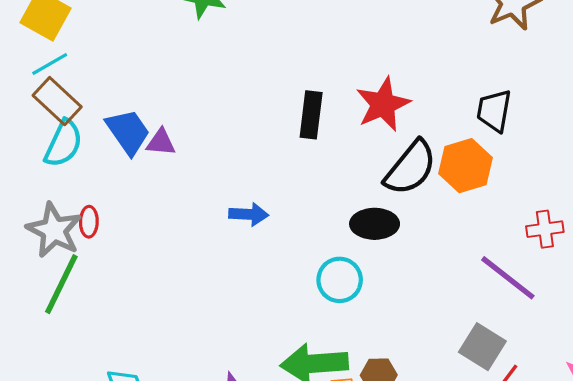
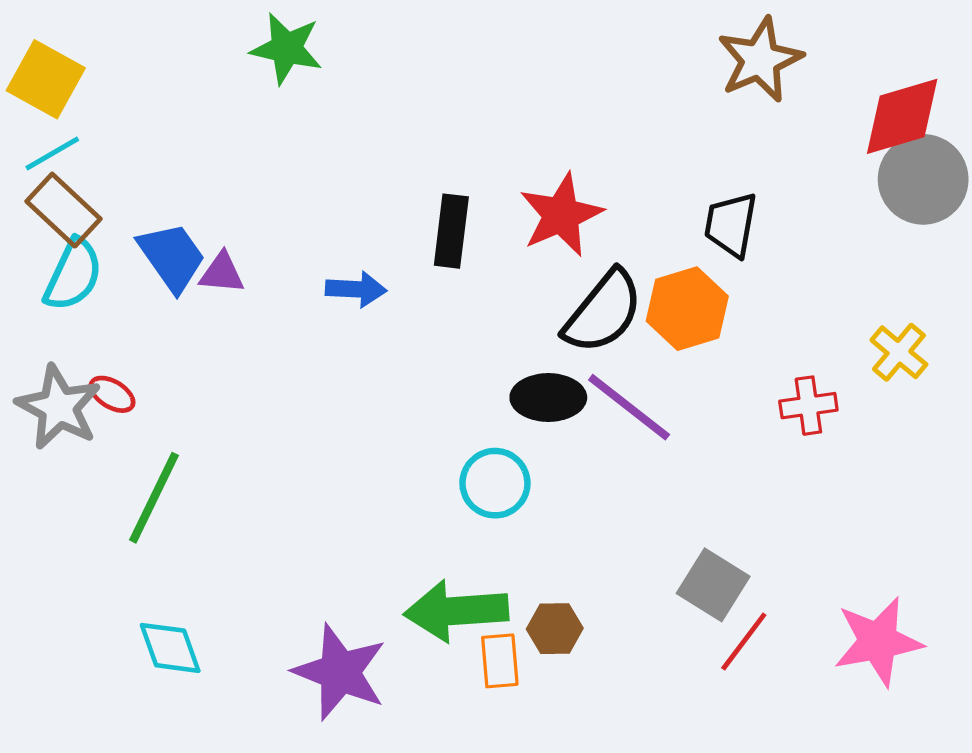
blue arrow: (249, 214) -> (356, 289), moved
red ellipse: (89, 222) -> (112, 394), turned -60
purple line: (508, 278) -> (629, 407), moved
green line: (61, 284) -> (154, 498), moved

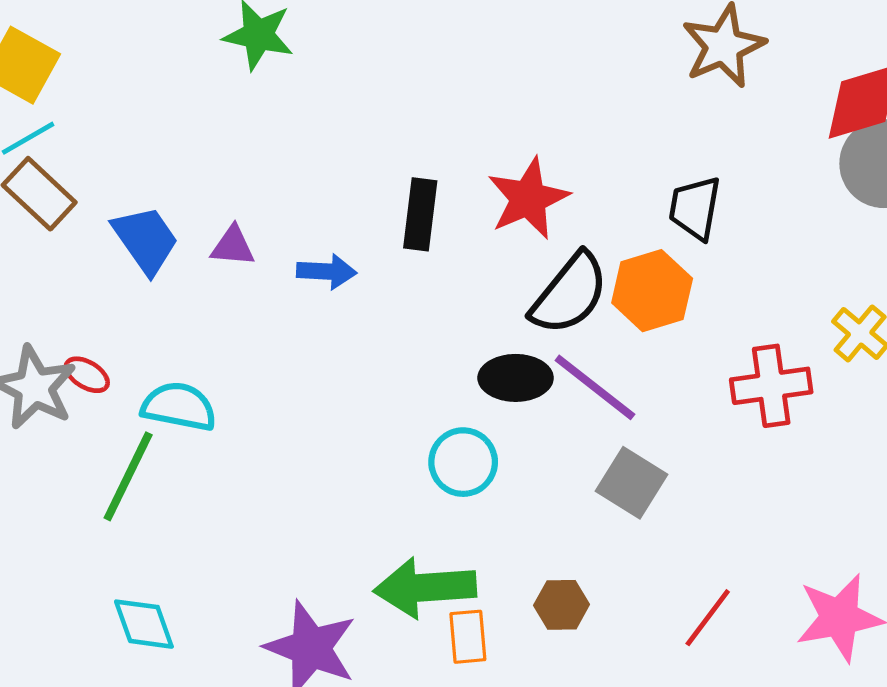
purple triangle: (222, 273) -> (233, 246), moved
cyan semicircle: (73, 275) -> (179, 406), moved, turned -104
red cross: (808, 406) -> (771, 386), size x1.4
gray square: (713, 585) -> (631, 483), moved
brown hexagon: (555, 629) -> (562, 605), moved

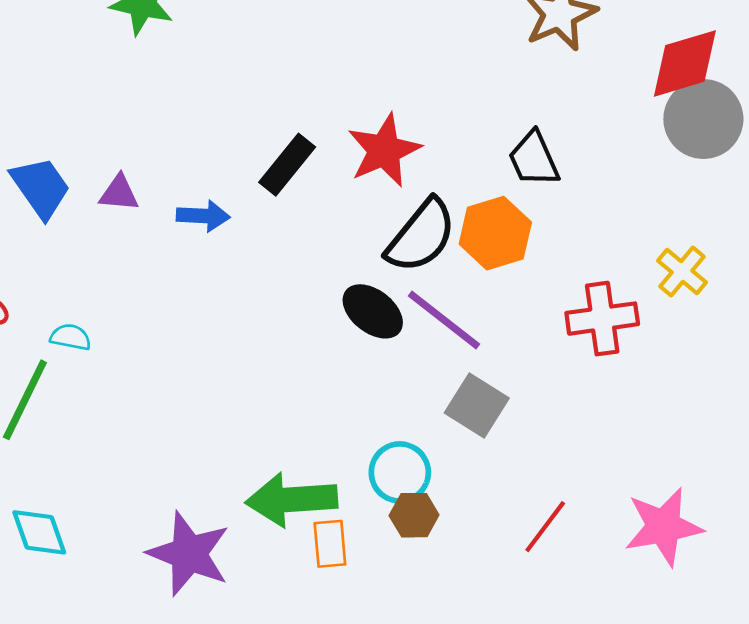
black trapezoid: (695, 208) -> (534, 159), turned -34
black rectangle: (420, 214) -> (287, 165), turned 32
black ellipse: (516, 378) -> (373, 311), turned 38
cyan semicircle: (179, 406) -> (71, 337), size x0.6
cyan circle: (463, 462) -> (400, 472), moved

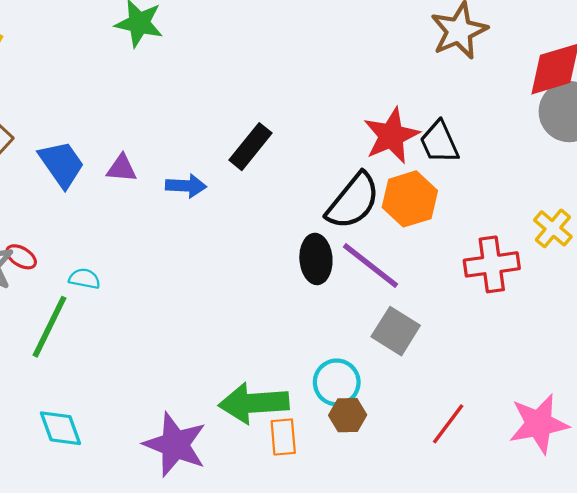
red star: (384, 150) -> (391, 136), moved
black ellipse: (373, 311) -> (316, 259), turned 48

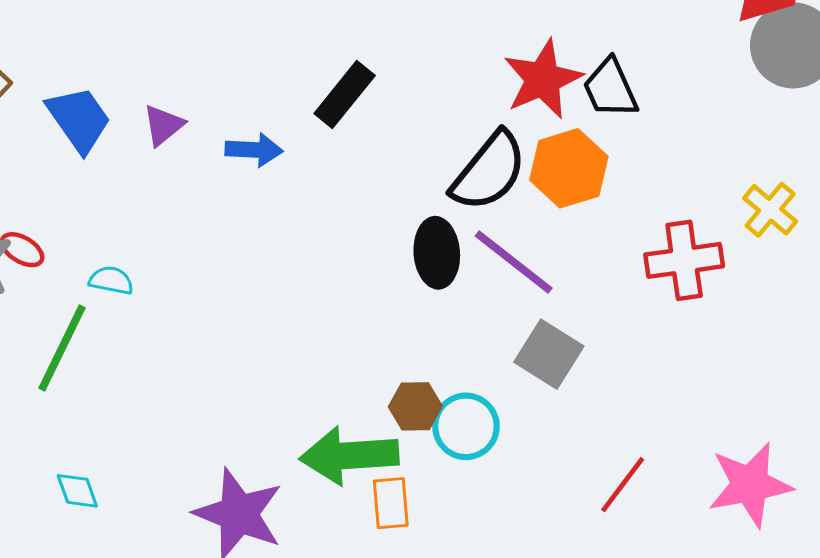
purple triangle: (122, 168) -> (163, 125), turned -44
brown hexagon: (348, 415) -> (415, 406), moved
cyan diamond: (60, 428) -> (77, 491), size x0.7

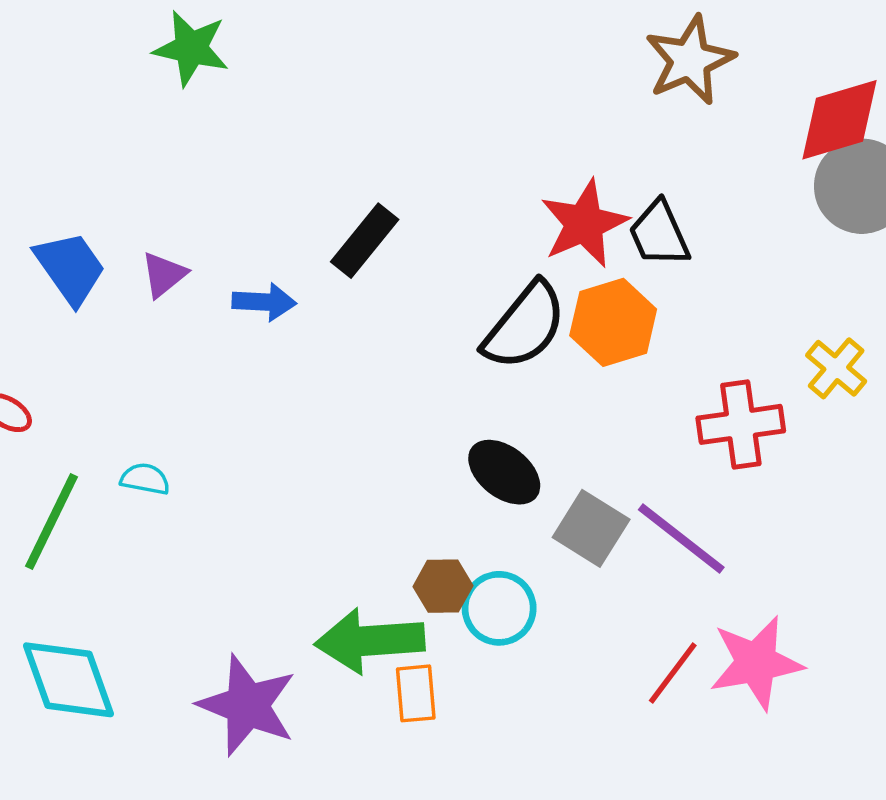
black ellipse: (437, 253) -> (504, 472), moved, turned -48
purple line: (514, 262) -> (681, 539), moved
cyan semicircle: (111, 280) -> (145, 479), moved
pink star: (750, 485) -> (756, 663), moved
cyan diamond: (77, 491) -> (68, 680), size x2.0

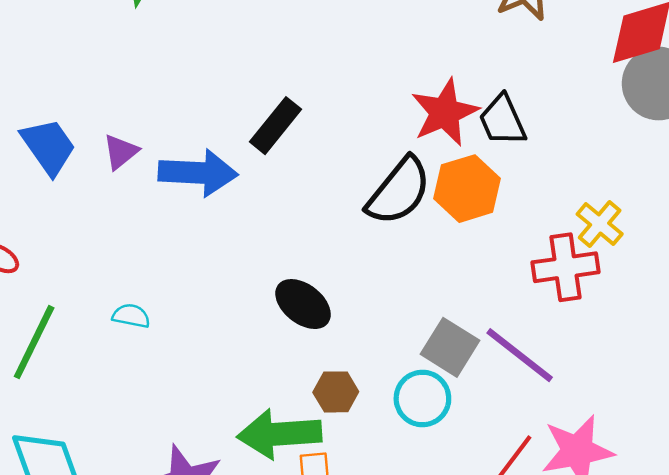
blue arrow: (264, 302) -> (198, 173), size x1.6
yellow cross: (836, 368) -> (600, 224), moved
black ellipse: (504, 472) -> (303, 304), moved
cyan semicircle: (145, 479) -> (131, 316), moved
cyan circle: (499, 608) -> (422, 398), moved

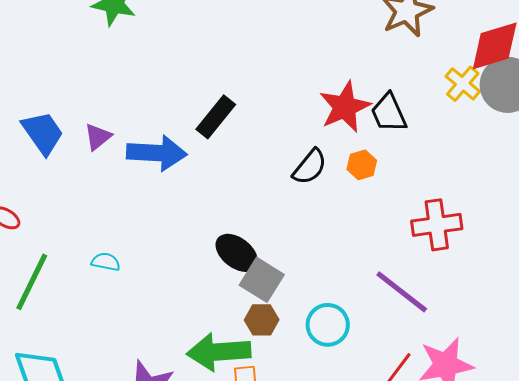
orange hexagon: (467, 189) -> (362, 165), size x0.6
black semicircle: (399, 191) -> (310, 167), size x0.7
yellow cross: (600, 224) -> (463, 84), moved
gray square: (450, 347) -> (262, 280), moved

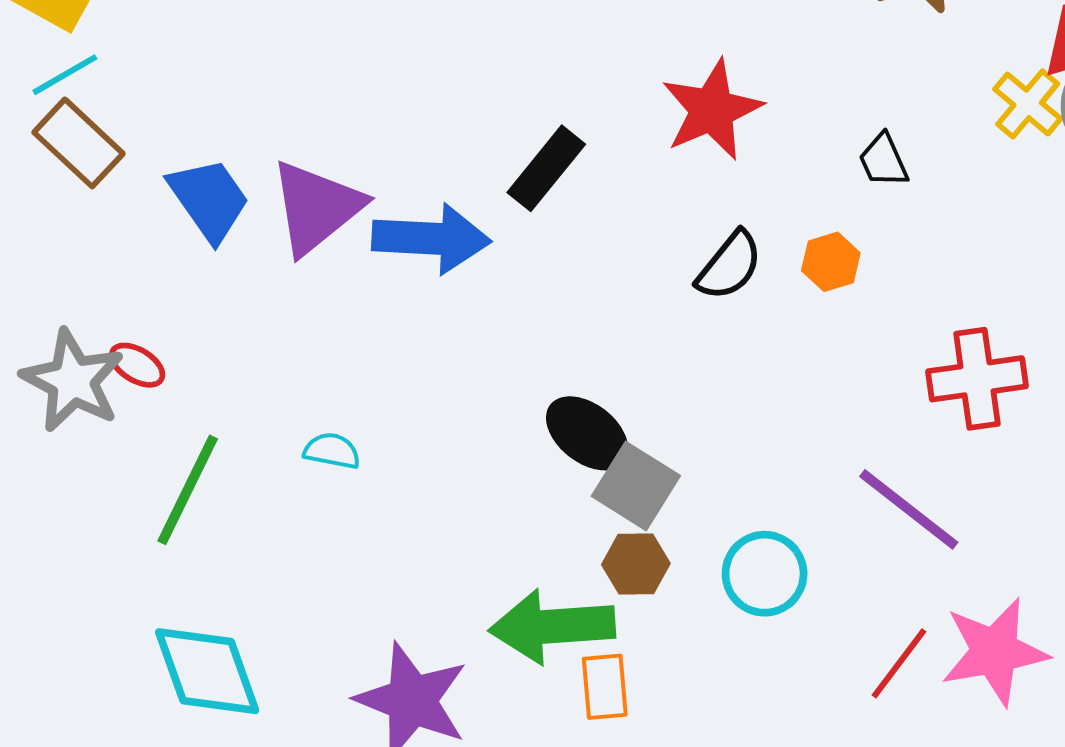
red star: (345, 107) -> (712, 110), moved
black trapezoid: (389, 113) -> (883, 160), size x0.7
purple triangle: (98, 137) -> (316, 207), size x1.8

